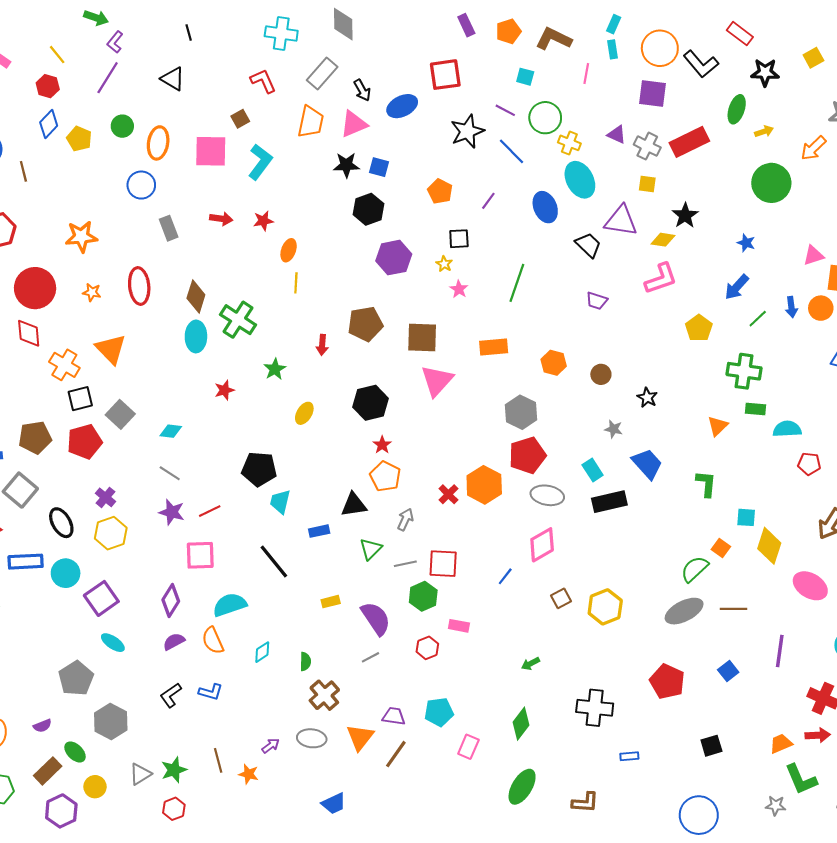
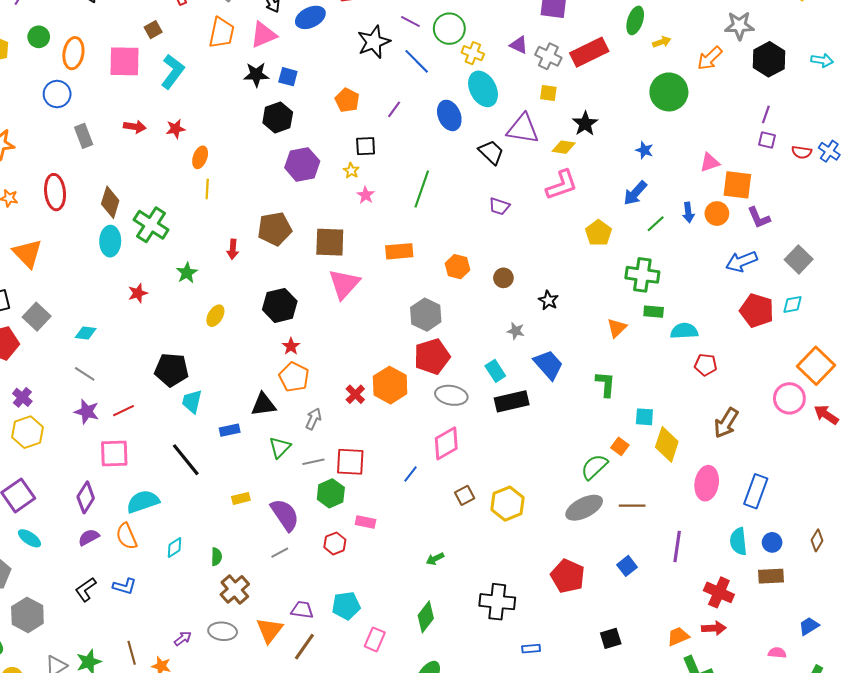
pink ellipse: (810, 586) -> (707, 483), turned 68

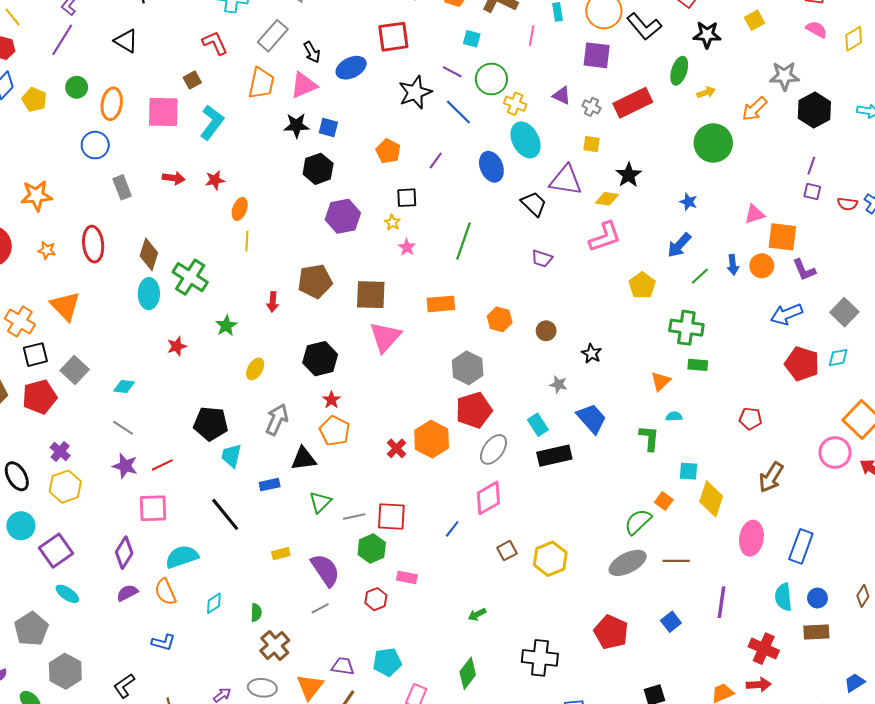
gray cross: (548, 56) -> (591, 107), size x0.7
cyan semicircle: (684, 331) -> (674, 416), moved, size x0.6
gray ellipse: (451, 395) -> (493, 449), turned -64
gray arrow: (313, 419) -> (277, 420), moved, size x1.4
black L-shape: (86, 589) -> (124, 686), moved

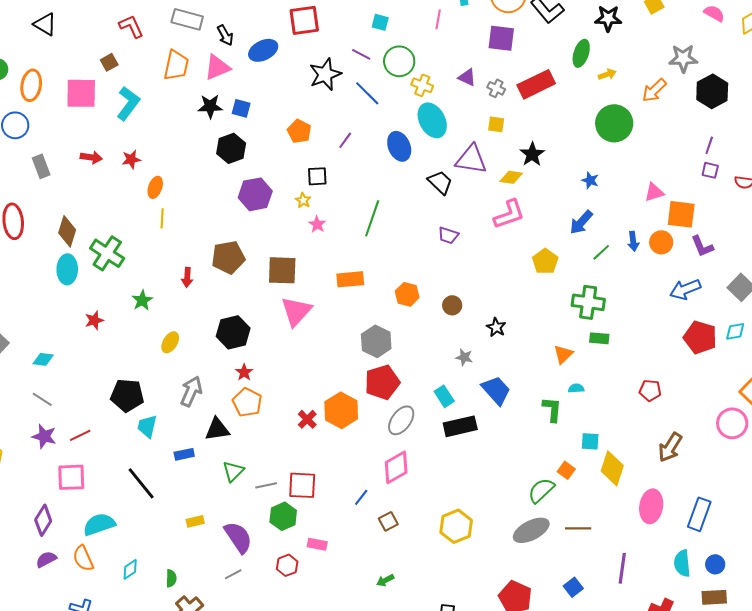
gray rectangle: (273, 36) -> (187, 19), turned 64
brown square: (507, 551) -> (388, 521), moved

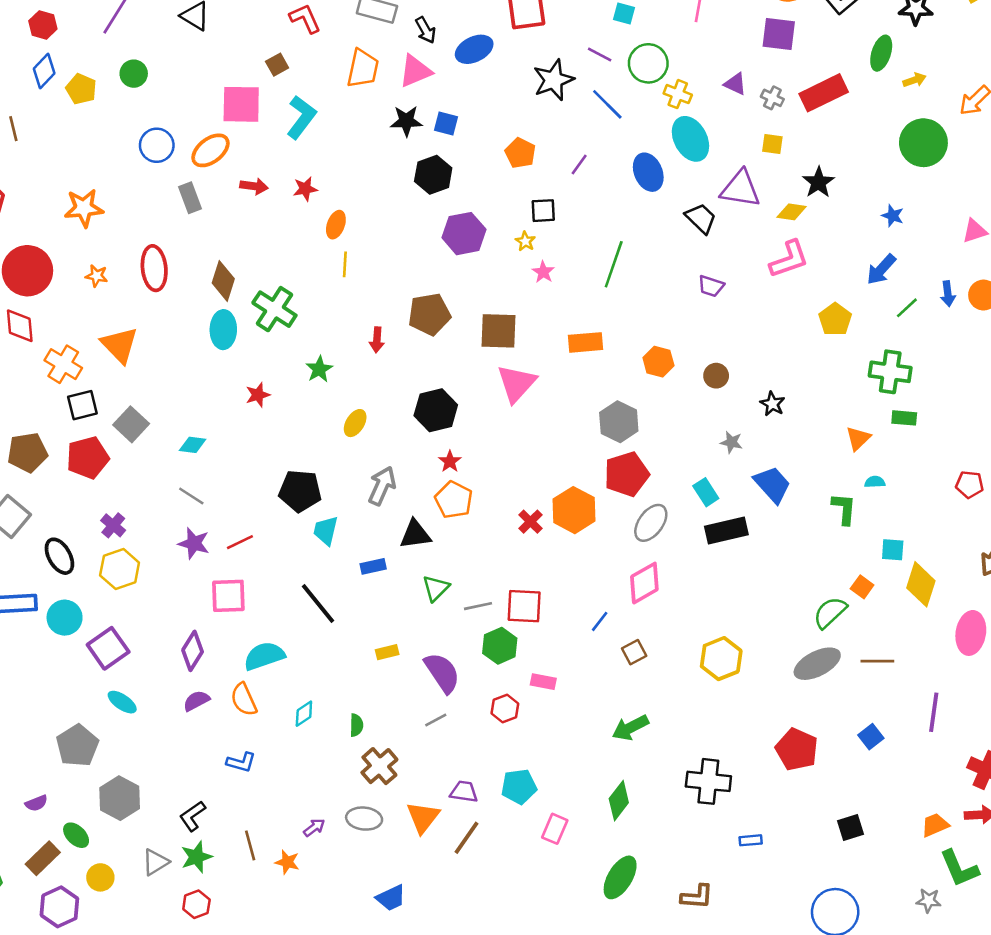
orange ellipse: (31, 85) -> (210, 150), moved, turned 44
green arrow: (385, 580) -> (630, 728), size x1.6

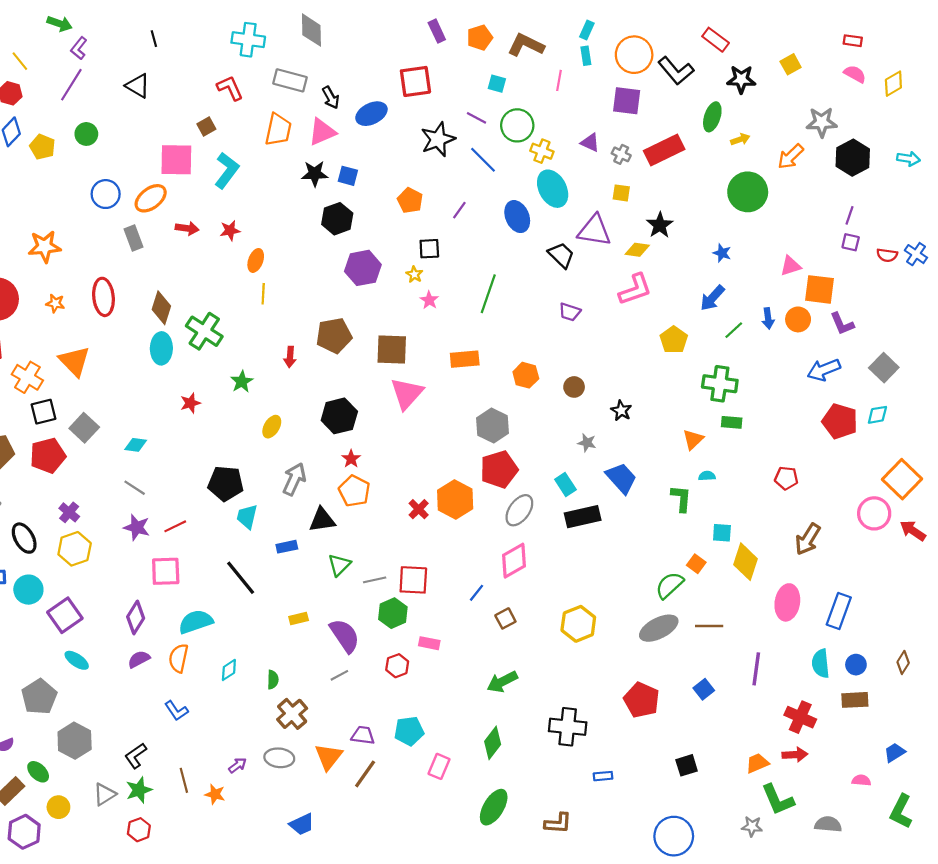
orange semicircle: (244, 700) -> (179, 658), turned 36
blue L-shape: (241, 762) -> (176, 711), turned 40

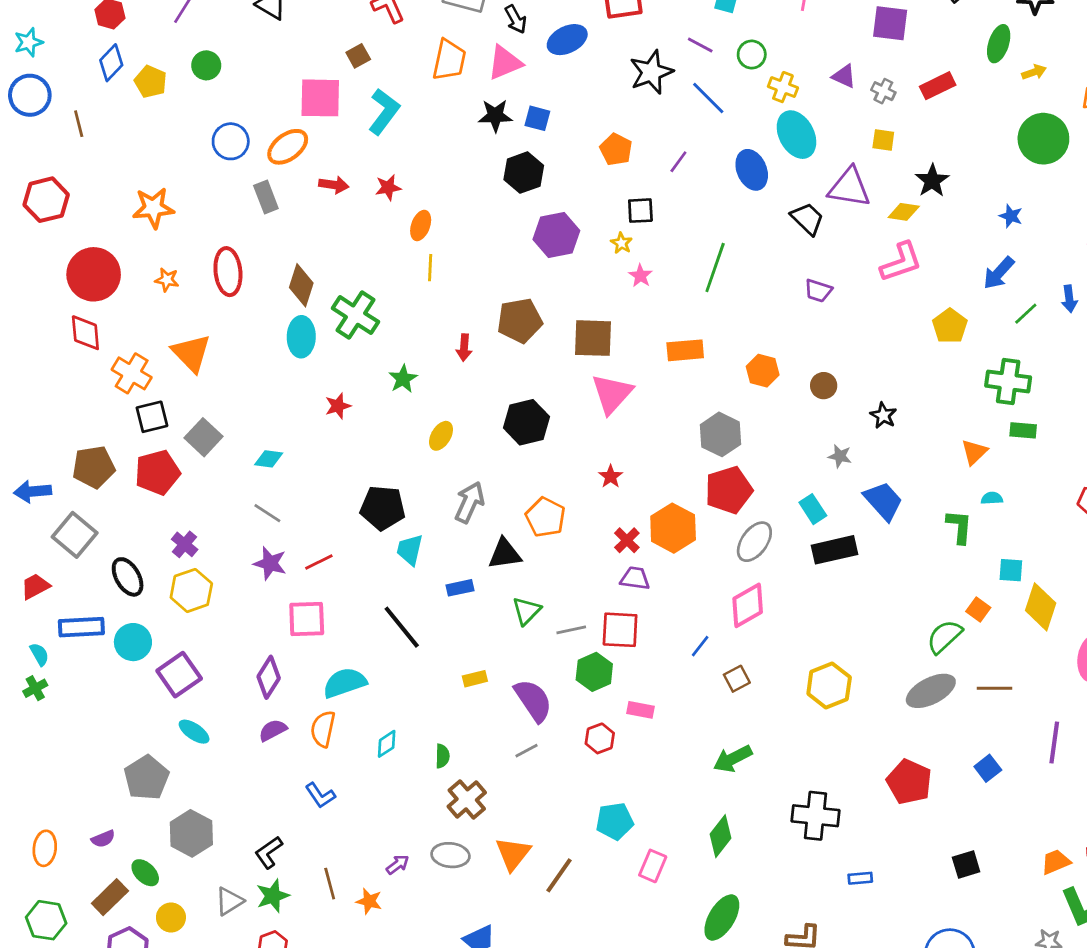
green circle: (517, 125) -> (752, 55), size x0.7
red rectangle: (664, 150) -> (938, 86), size x0.7
red star: (351, 459) -> (611, 477), moved
purple trapezoid: (363, 735) -> (635, 578), moved

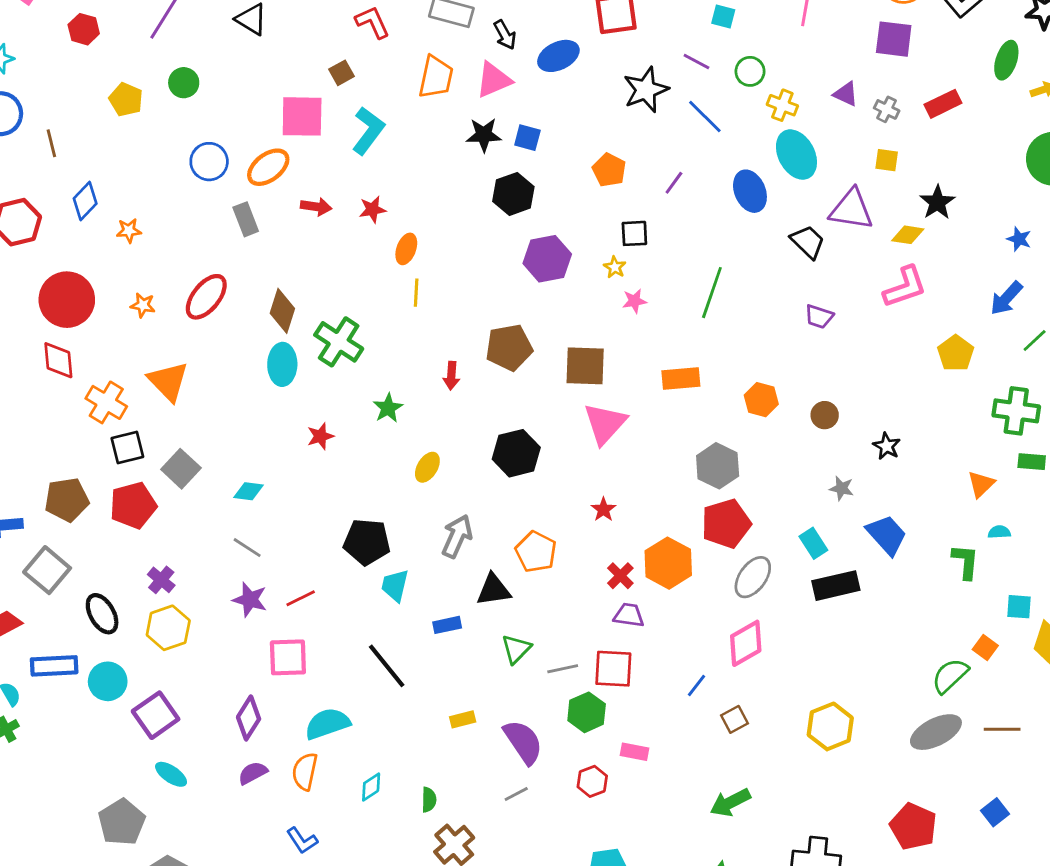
blue diamond: (111, 63) -> (85, 201), moved
orange star: (153, 208) -> (129, 231), size x0.6
red ellipse: (228, 272) -> (206, 297), turned 45
pink star: (640, 276) -> (634, 301), turned 30

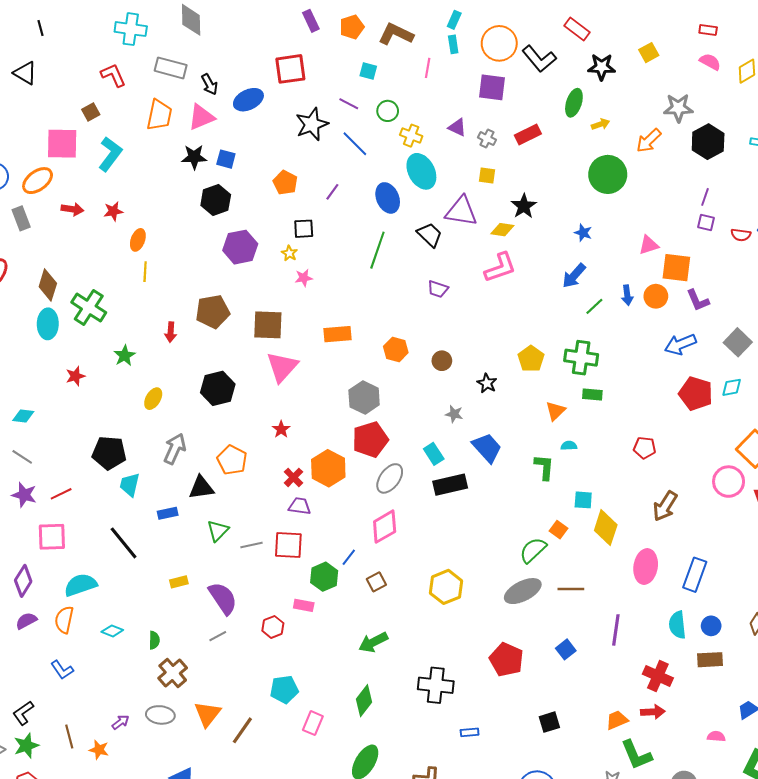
green line: (712, 293) -> (377, 250), moved
yellow pentagon: (956, 353) -> (531, 359), moved
green hexagon: (587, 712) -> (324, 577), moved
cyan diamond: (371, 787) -> (112, 631), turned 55

